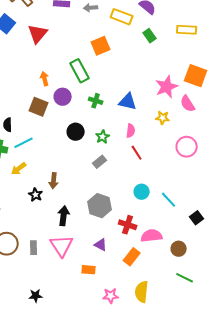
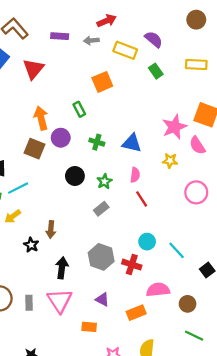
green rectangle: (80, 71) -> (79, 109), size x0.6
orange arrow: (45, 79) -> (41, 118), size x1.5
red cross: (128, 225) -> (132, 265), moved
orange rectangle: (132, 257) -> (136, 313), turned 30

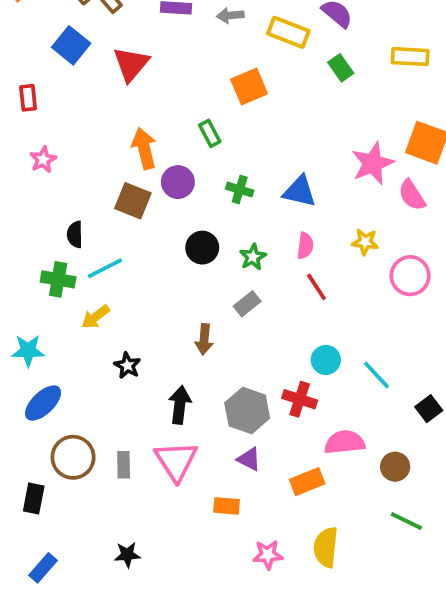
yellow star: (170, 161) -> (365, 242), moved
brown arrow: (51, 230) -> (204, 339), moved
gray hexagon: (101, 257) -> (247, 410), moved

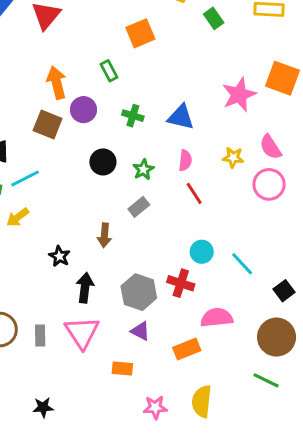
pink semicircle: (412, 195) -> (271, 147), moved
black star: (127, 366) -> (60, 256), moved
brown circle: (395, 467) -> (277, 337), moved, size x1.6

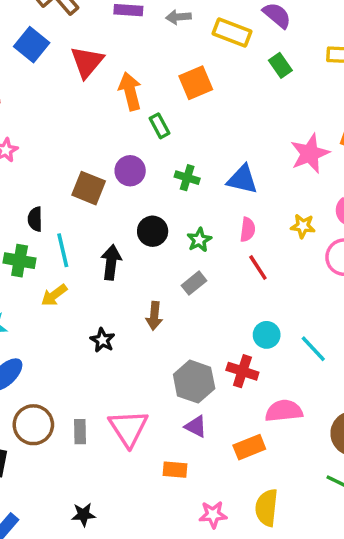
orange arrow: (57, 83) -> (130, 91), moved
cyan line: (25, 178) -> (63, 250), turned -76
black arrow: (85, 288) -> (111, 262), moved

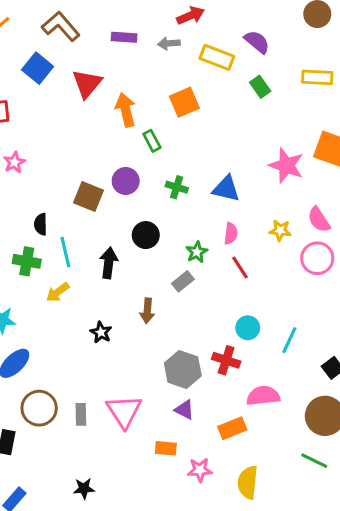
pink star: (310, 153) -> (286, 166), turned -30
green star: (199, 240) -> (197, 252), moved
cyan line: (313, 349) -> (289, 340), turned 68
pink star: (213, 515) -> (200, 470), moved

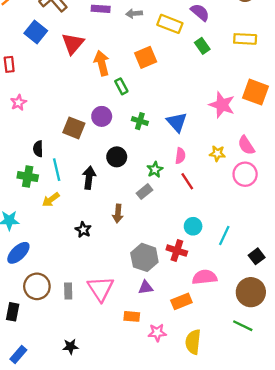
blue triangle: (226, 189) -> (177, 122), turned 35
purple triangle: (184, 410) -> (146, 288), turned -35

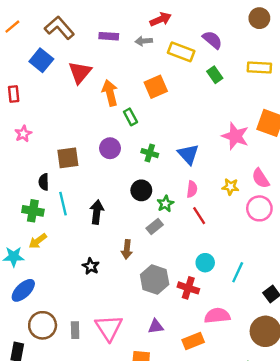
brown square: (74, 128) -> (68, 158), moved, turned -30
black circle: (117, 157) -> (141, 190), moved
yellow arrow: (51, 200) -> (38, 241), moved
gray hexagon: (144, 257) -> (155, 280), moved

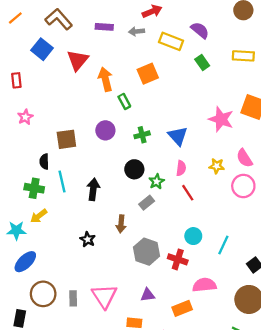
green cross: (150, 153) -> (142, 135), turned -32

